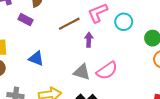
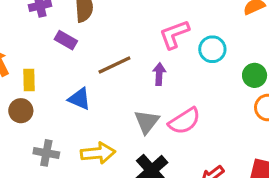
brown line: (69, 24) -> (114, 65), moved
gray triangle: (82, 72) -> (147, 122), turned 48

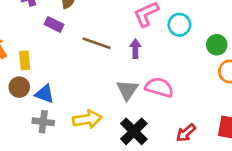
brown line: (114, 65) -> (97, 43), turned 48
blue triangle: (79, 99) -> (45, 94), moved
pink semicircle: (184, 121) -> (159, 87), turned -128

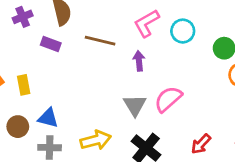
brown line: (97, 43) -> (100, 41), moved
brown circle: (19, 87) -> (18, 127), moved
pink semicircle: (159, 87) -> (168, 99), turned -52

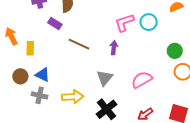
cyan circle: (183, 31) -> (149, 22), moved
brown line: (100, 41) -> (79, 44), moved
pink semicircle: (168, 99) -> (142, 80), moved

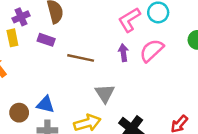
yellow rectangle: (30, 48) -> (12, 38), moved
gray triangle: (105, 78) -> (105, 93), moved
pink semicircle: (142, 80) -> (152, 50), moved

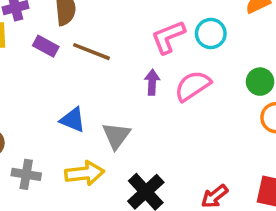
brown line: (81, 58) -> (91, 52), moved
blue triangle: (45, 104) -> (73, 120), moved

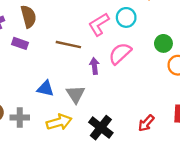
brown line: (91, 52) -> (68, 45), moved
purple arrow: (152, 82) -> (94, 66), moved
gray cross: (26, 174) -> (20, 118), moved

